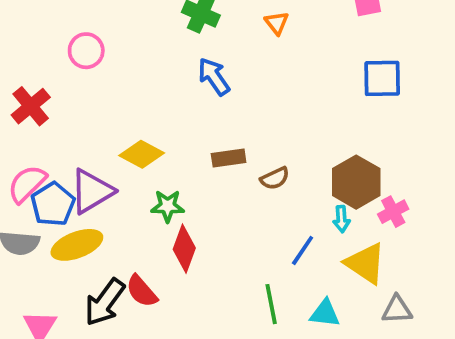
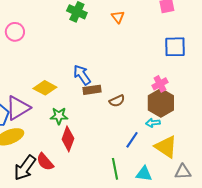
blue arrow: (214, 77) -> (82, 75), moved
pink cross: (393, 212) -> (160, 84), moved
cyan arrow: (341, 219) -> (153, 123), turned 88

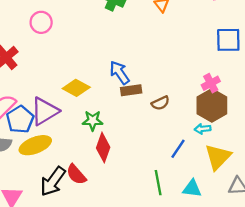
yellow triangle: (166, 147) -> (218, 157), turned 40

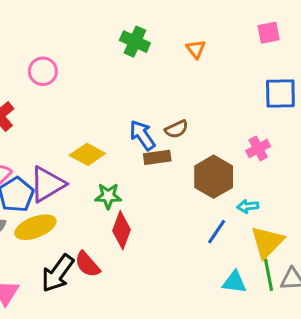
brown semicircle: (160, 103) -> (176, 129), moved
brown hexagon: (212, 105) -> (214, 177), moved
green line: (158, 183) -> (269, 275), moved

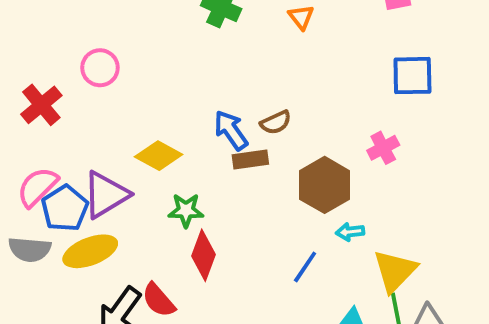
pink circle: (43, 71) -> (100, 68), moved
cyan arrow: (248, 206) -> (350, 232), moved
blue line: (217, 232) -> (305, 267), moved

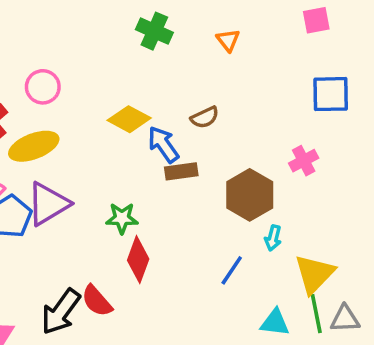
brown semicircle: (276, 122) -> (205, 117), moved
yellow diamond: (159, 156) -> (129, 119), moved
cyan arrow: (350, 232) -> (273, 238), turned -70
yellow ellipse: (90, 251) -> (34, 146), moved

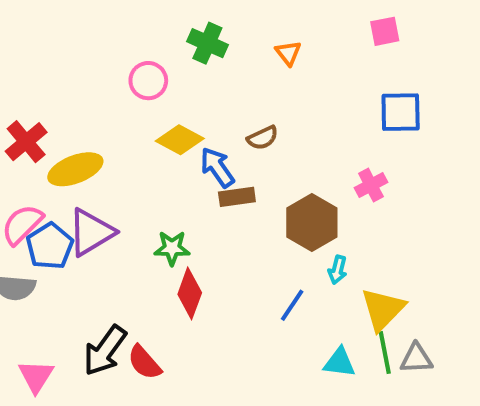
pink circle: (43, 87) -> (148, 81), moved
red semicircle: (97, 301) -> (144, 362), moved

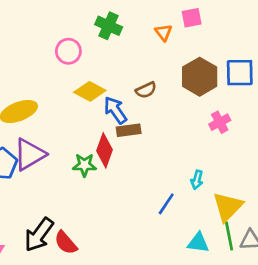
pink square: (385, 31) -> (192, 18), moved
brown hexagon: (312, 222) -> (200, 77), moved
red diamond: (190, 293) -> (105, 150), moved

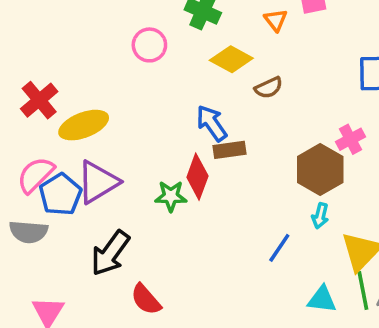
brown hexagon: (200, 77) -> (320, 170), moved
brown semicircle: (146, 90) -> (269, 88), moved
yellow diamond: (90, 91) -> (231, 59), moved
black arrow: (39, 235) -> (110, 253), moved

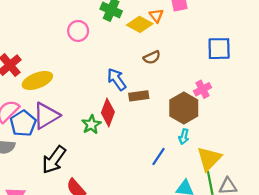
yellow diamond: (231, 59) -> (140, 24), moved
brown rectangle: (229, 150) -> (139, 96), moved
green star: (171, 196) -> (91, 125), turned -30

